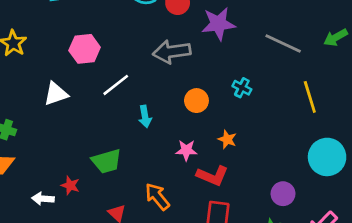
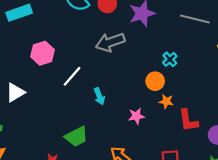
cyan cross: (242, 88) -> (170, 59), turned 32
white triangle: (56, 94) -> (15, 92), moved
orange circle: (196, 101) -> (155, 81), moved
red L-shape: (212, 176) -> (188, 120), moved, turned 70

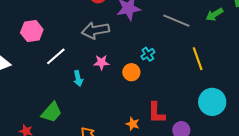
orange star: (166, 101) -> (133, 124), moved
pink star: (136, 116) -> (101, 62), moved
green trapezoid: (76, 137) -> (52, 112), turned -30

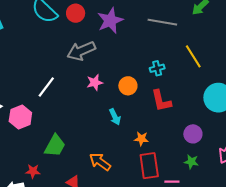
pink hexagon: (32, 31) -> (20, 117), moved
cyan cross: (148, 54) -> (157, 68), moved, turned 32
cyan arrow: (78, 78) -> (115, 117), moved
red L-shape: (156, 113) -> (161, 101), moved

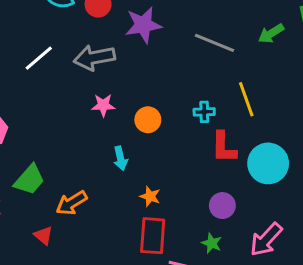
cyan cross: (157, 68) -> (204, 112), moved
white line: (46, 87) -> (39, 58), moved
red L-shape: (161, 101) -> (224, 147), moved
orange arrow: (100, 162) -> (71, 203), moved, turned -80

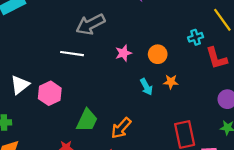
white line: (39, 58) -> (72, 54), moved, turned 65
gray arrow: (94, 58) -> (90, 24), moved
orange star: (150, 196) -> (171, 82), moved

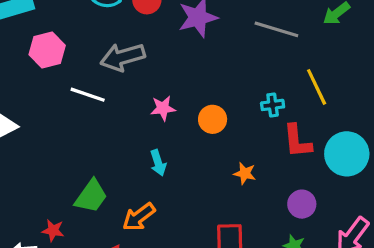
orange star: (171, 82) -> (245, 173), moved
cyan arrow: (146, 87) -> (158, 163), moved
pink hexagon: (50, 93) -> (47, 50), moved

